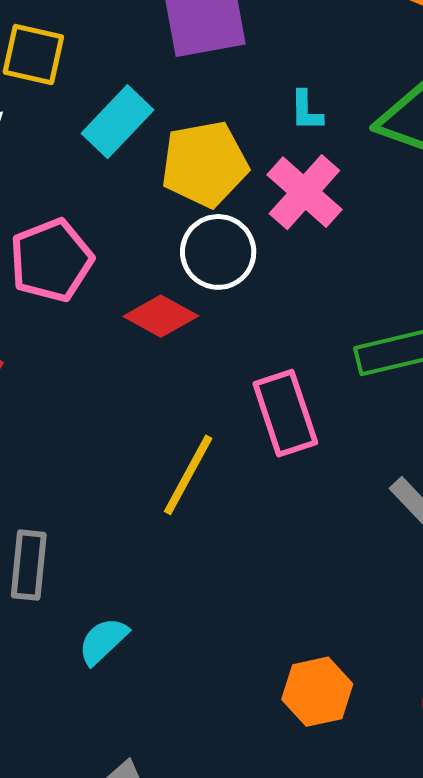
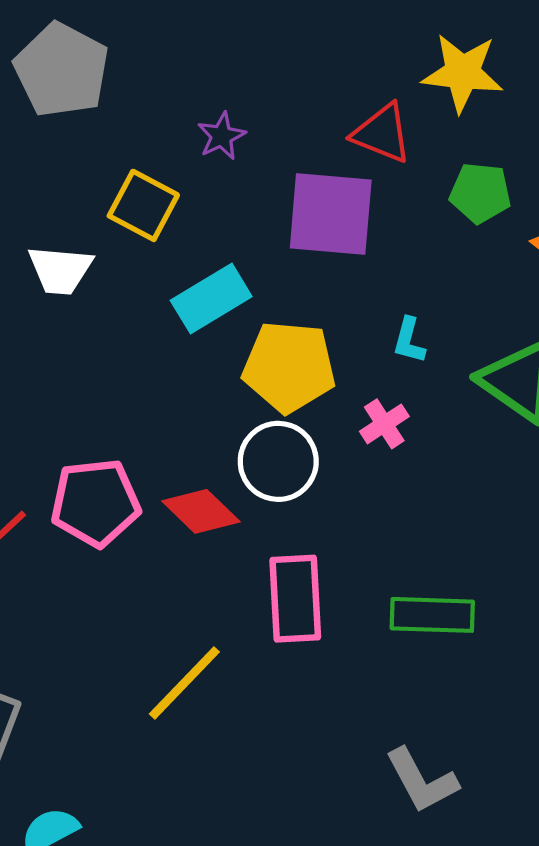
pink cross: (304, 192) -> (384, 424), size x0.6
pink pentagon: (51, 260) -> (95, 503), moved
pink rectangle: (285, 413) -> (295, 599), moved

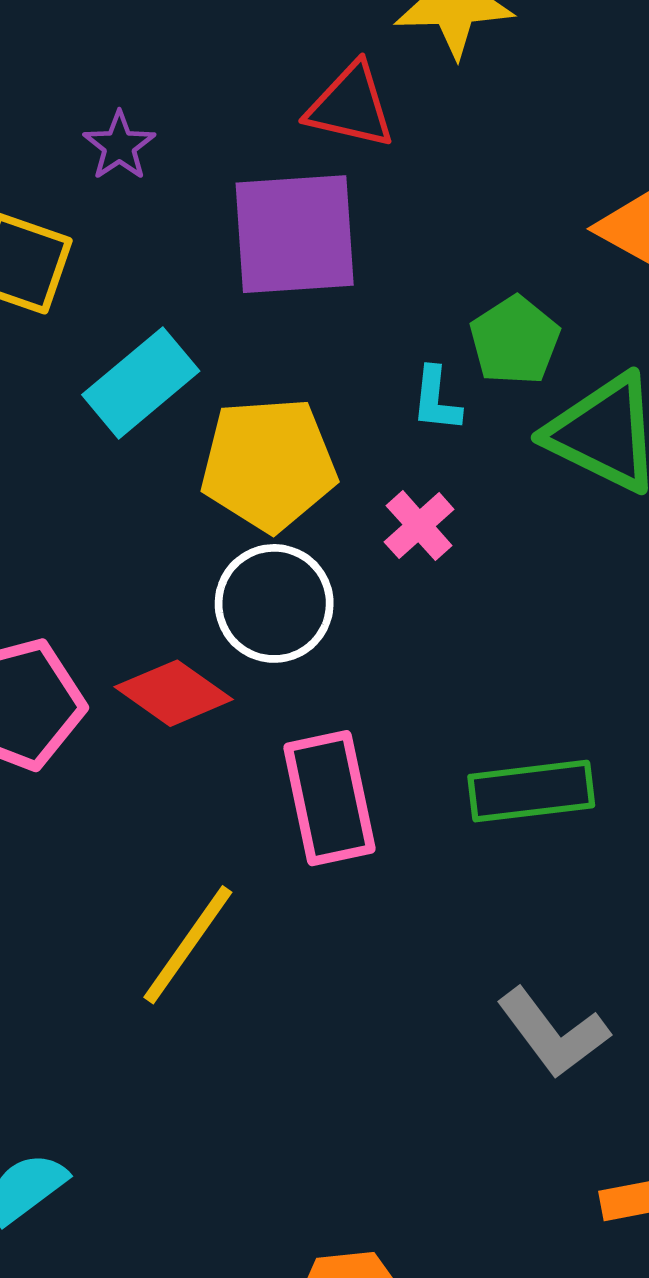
green pentagon: (480, 193) -> (515, 340), moved, turned -30

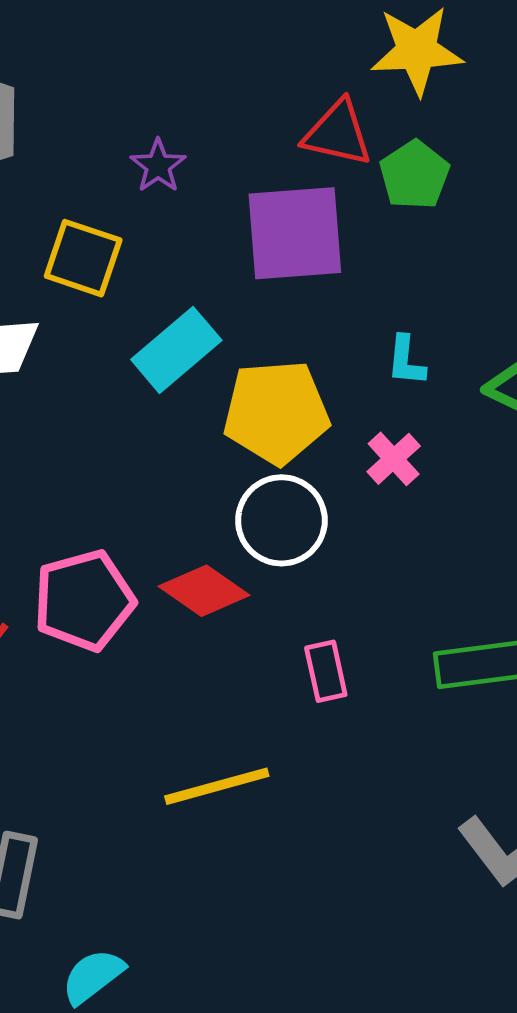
green pentagon: (515, 340) -> (414, 175), moved
pink rectangle: (329, 798) -> (326, 671), size x0.6
yellow line: (188, 945) -> (217, 786), turned 40

